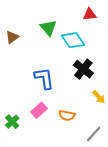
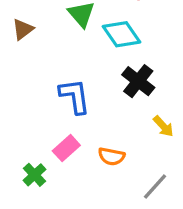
green cross: (12, 122) -> (34, 175), moved

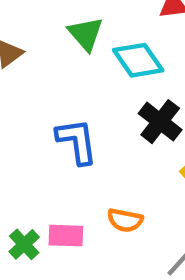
pink rectangle: (66, 148) -> (66, 236), moved, turned 44

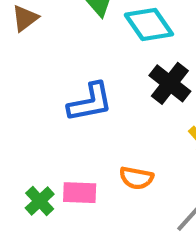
blue L-shape: (77, 141) -> (90, 102), turned 87

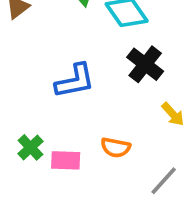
green cross: (40, 201) -> (31, 147), moved

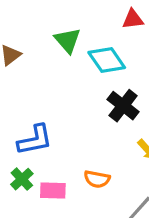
blue L-shape: (75, 81) -> (35, 140), moved

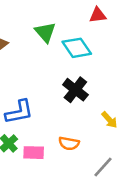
black cross: (123, 106) -> (75, 90), moved

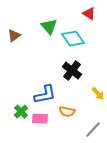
red triangle: (98, 15) -> (89, 14), turned 40
blue L-shape: (19, 112) -> (45, 95), moved

